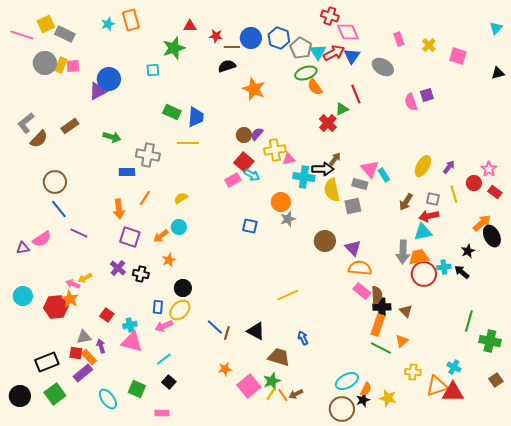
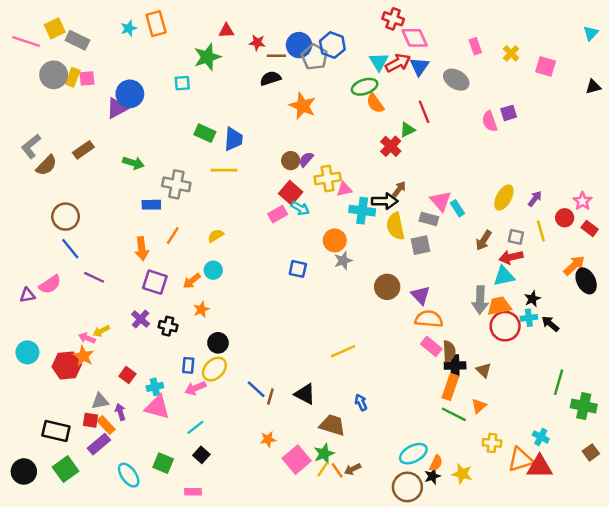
gray pentagon: (301, 48) -> (314, 57), moved
black star: (468, 251) -> (532, 299), moved
black rectangle: (47, 362) -> (56, 431), turned 35

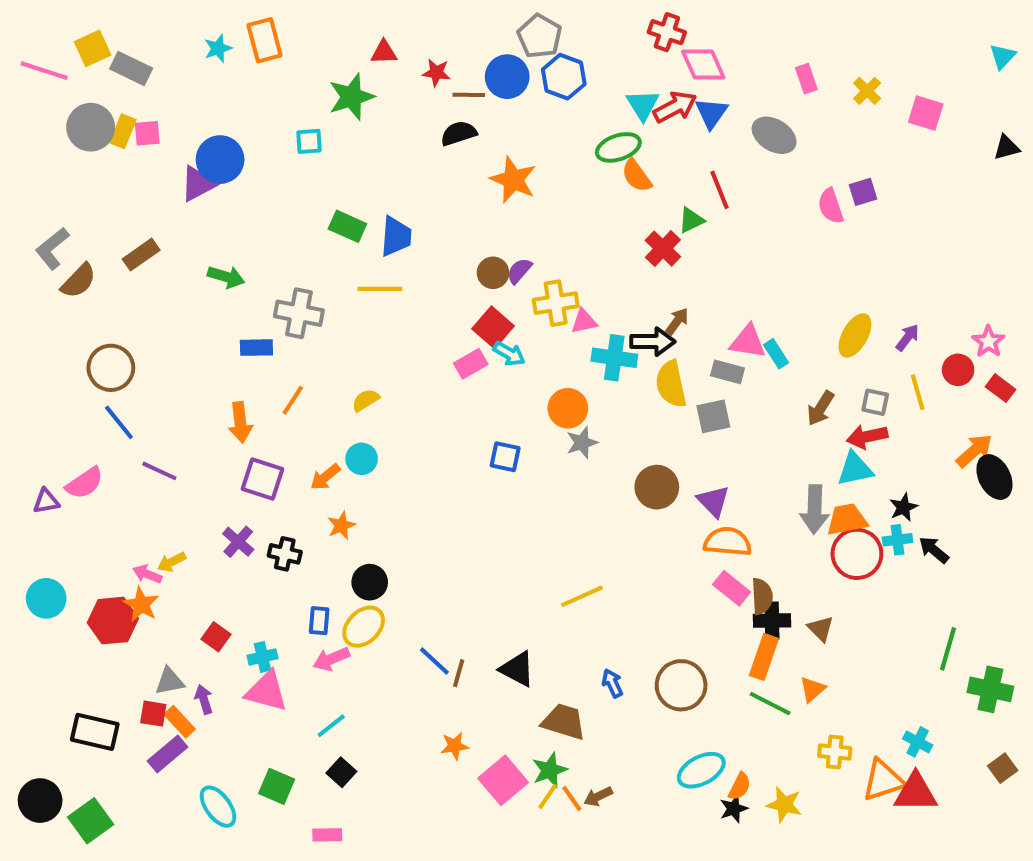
gray pentagon: (314, 57) -> (540, 36), moved
pink triangle: (441, 201) -> (748, 342), turned -40
green square: (66, 469) -> (91, 821), moved
brown circle: (407, 487) -> (681, 685), moved

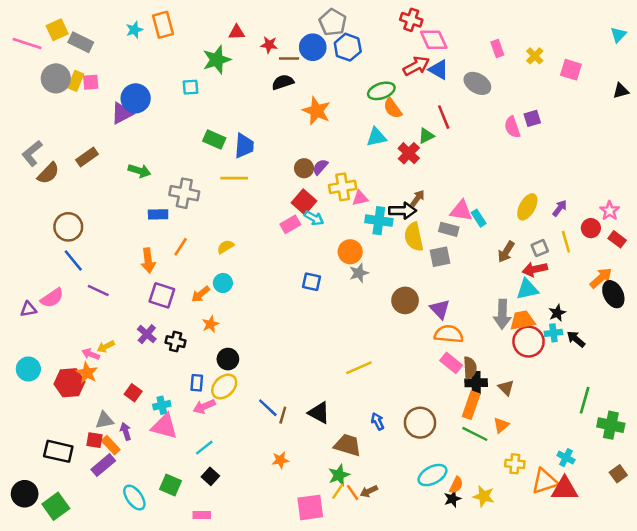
cyan triangle: (643, 105) -> (376, 137), moved, turned 50
blue triangle: (711, 113) -> (439, 70), turned -35
gray square: (875, 402) -> (540, 248), turned -35
pink square: (503, 780) -> (310, 507), moved, turned 32

